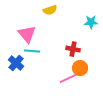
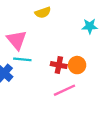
red cross: (73, 49) -> (59, 65), moved
orange circle: (80, 68) -> (77, 65), moved

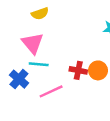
yellow semicircle: (43, 13) -> (40, 14), moved
pink line: (65, 90) -> (51, 91), moved

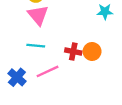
pink triangle: (33, 43) -> (38, 15), moved
blue cross: (19, 79) -> (17, 77), moved

